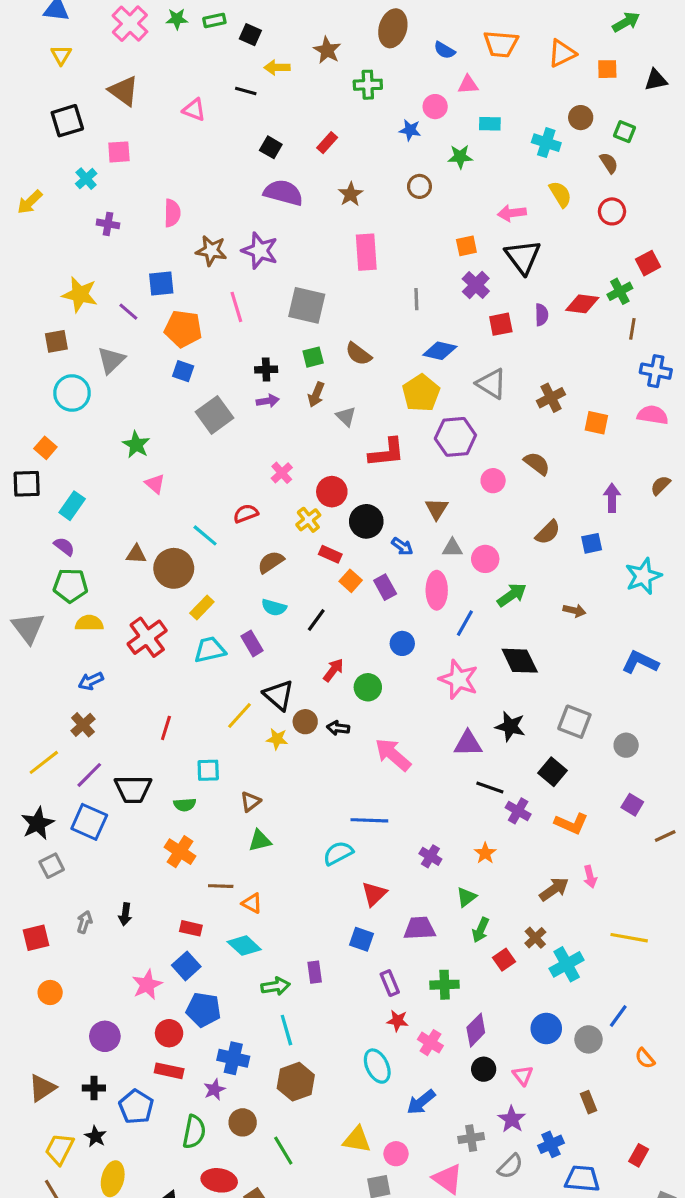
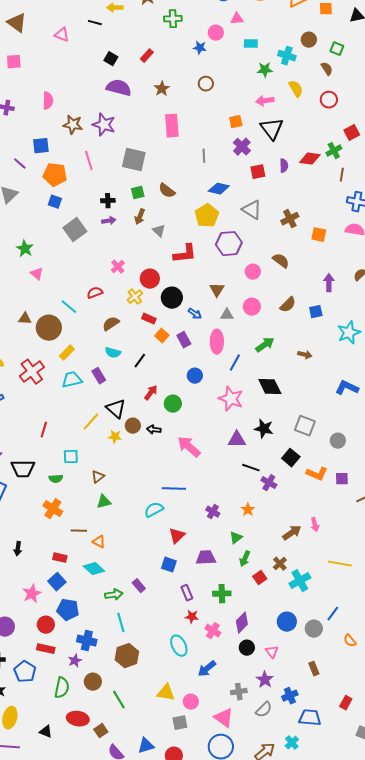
green star: (460, 157) -> (265, 70), moved
pink circle: (485, 559) -> (252, 307), moved
purple square: (632, 805) -> (342, 479), turned -32
orange L-shape: (571, 823) -> (317, 474), moved
purple rectangle: (315, 972) -> (139, 586), turned -32

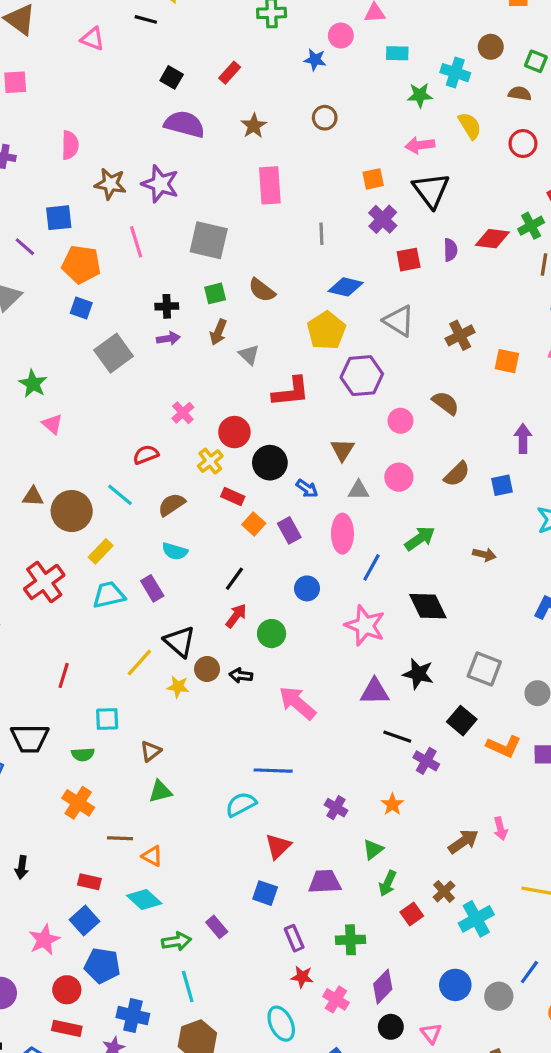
brown semicircle: (327, 69) -> (520, 94), turned -48
cyan line: (69, 307) -> (120, 495), moved
black line: (140, 361) -> (234, 579), moved

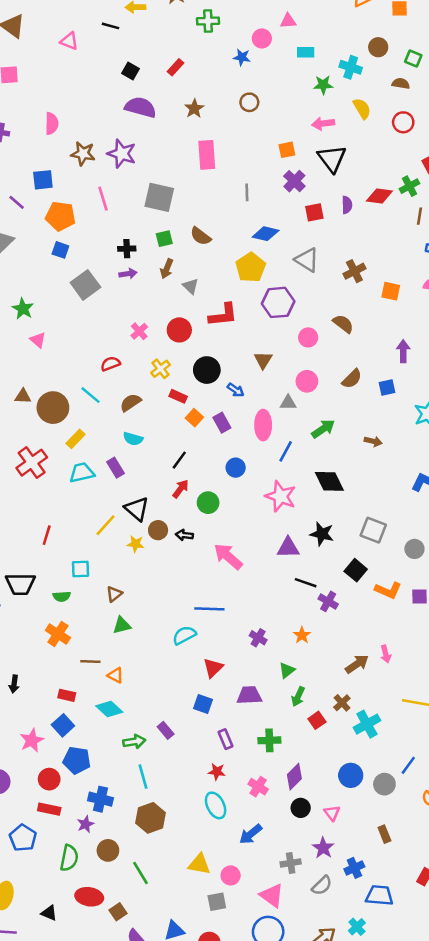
red circle: (234, 432) -> (179, 330), moved
gray triangle: (359, 490) -> (288, 403), moved
red star: (302, 977) -> (217, 772), moved

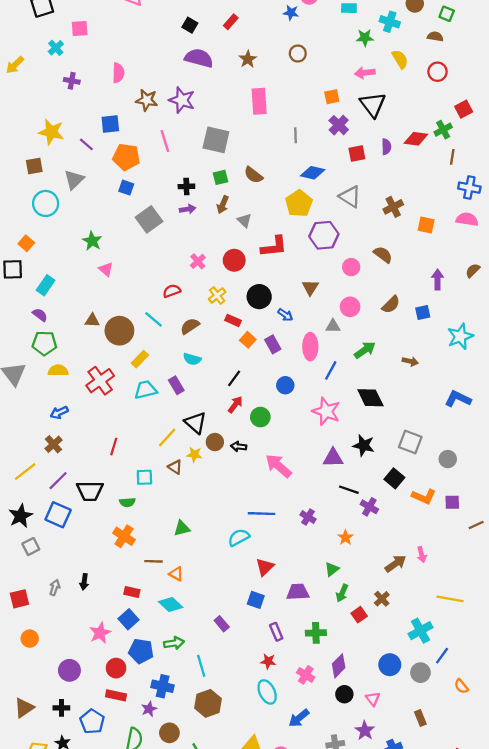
brown triangle: (114, 594) -> (175, 467), moved, turned -49
purple cross: (258, 638) -> (308, 517), moved
cyan cross: (367, 724) -> (420, 631), moved
green arrow: (134, 742) -> (174, 643), moved

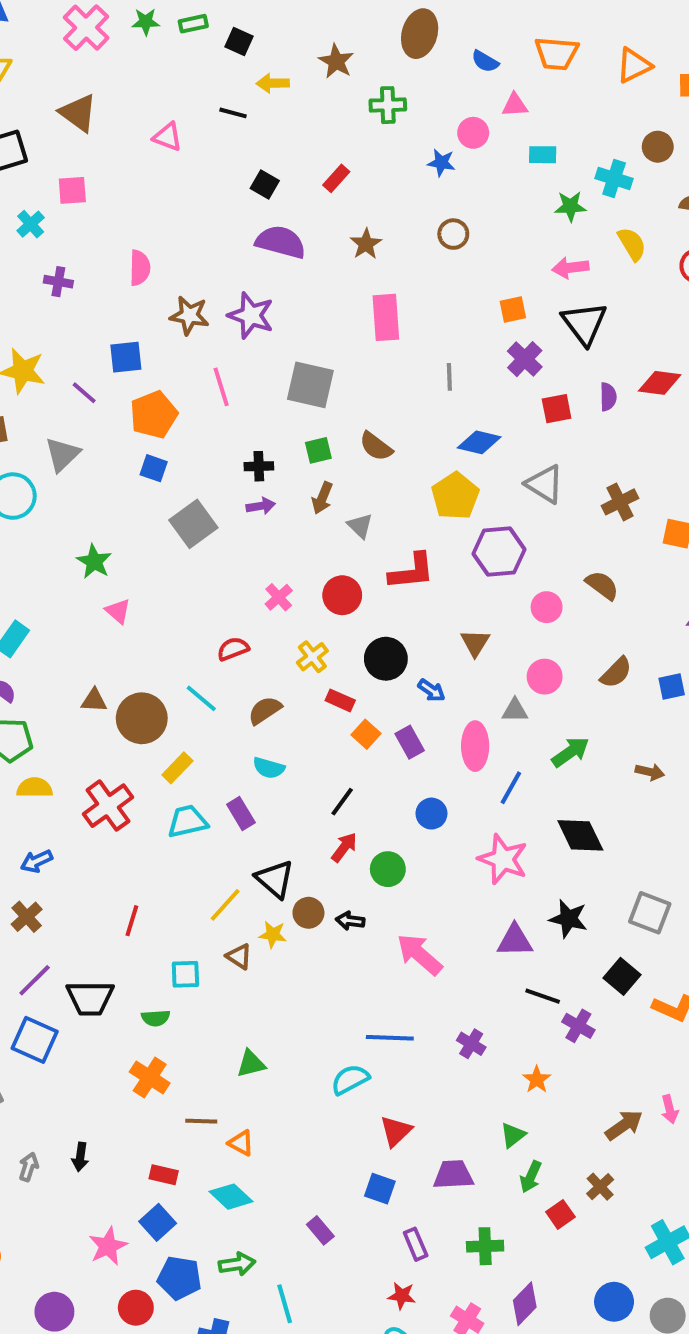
orange pentagon: (126, 157) -> (154, 415), turned -30

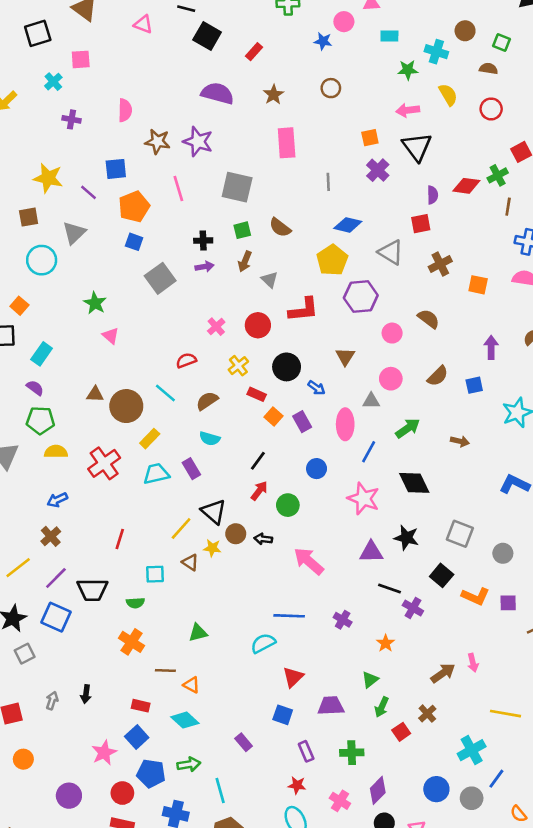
black square: (265, 184) -> (207, 36), moved, size x1.5
red square: (557, 409) -> (421, 224), moved

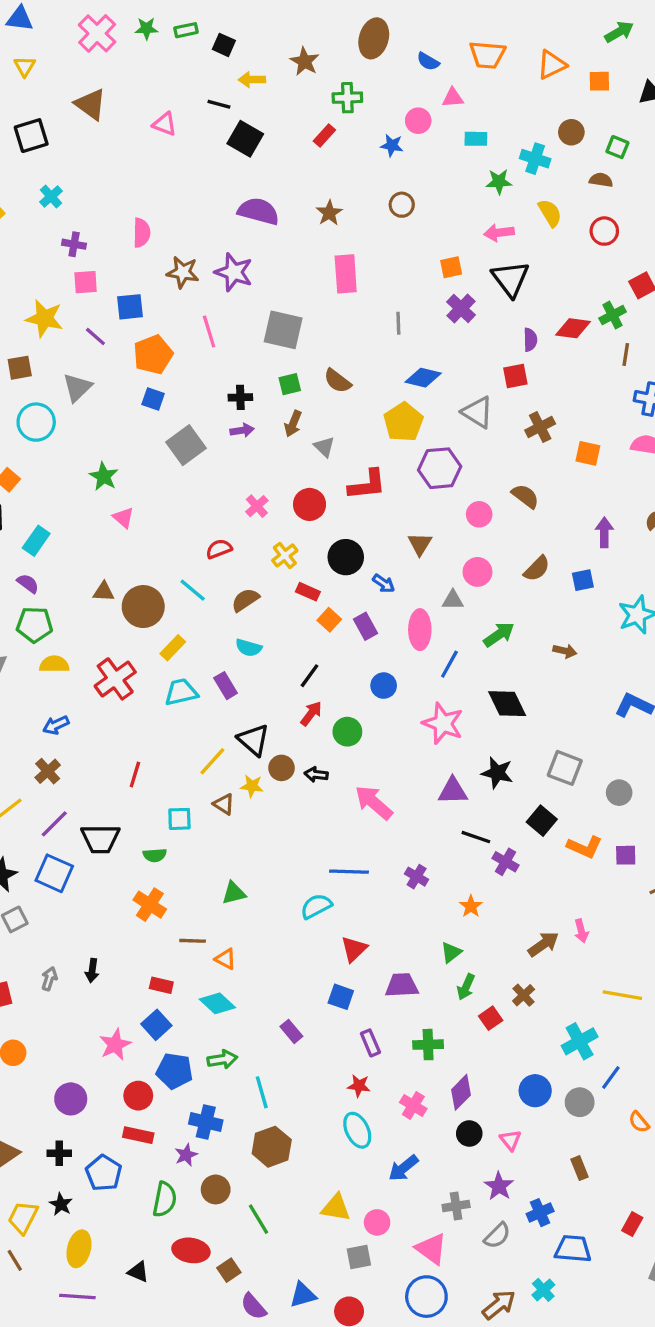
red rectangle: (254, 52) -> (324, 136), moved
pink square: (81, 59) -> (86, 282), moved

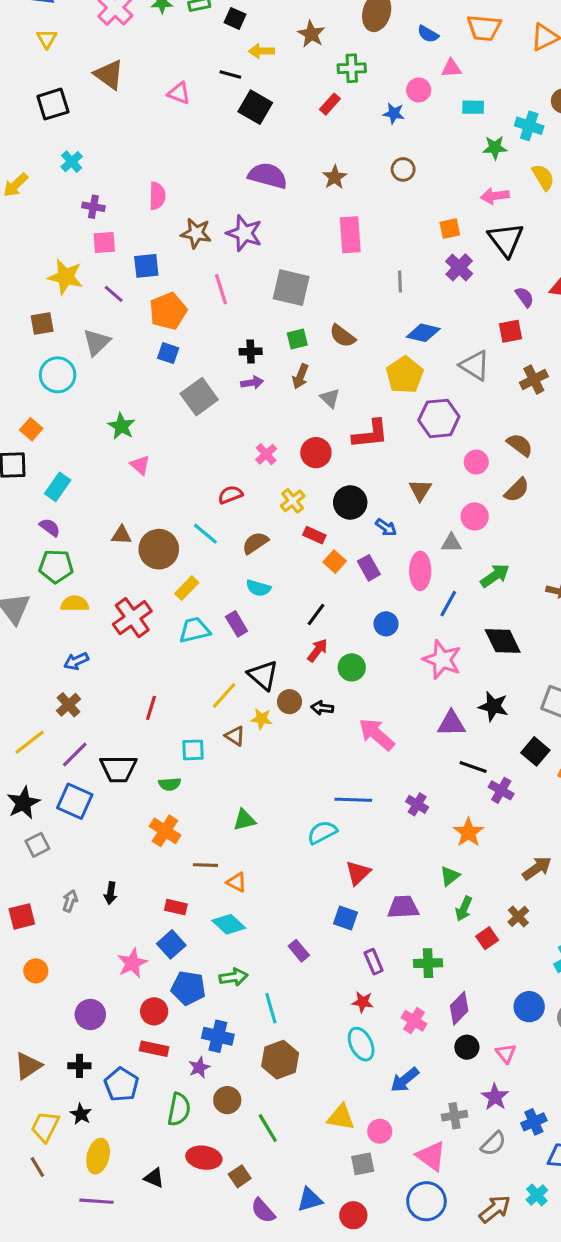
purple semicircle: (530, 340) -> (524, 297), turned -35
brown semicircle: (537, 569) -> (517, 490), moved
orange star: (471, 906) -> (468, 832), size x1.4

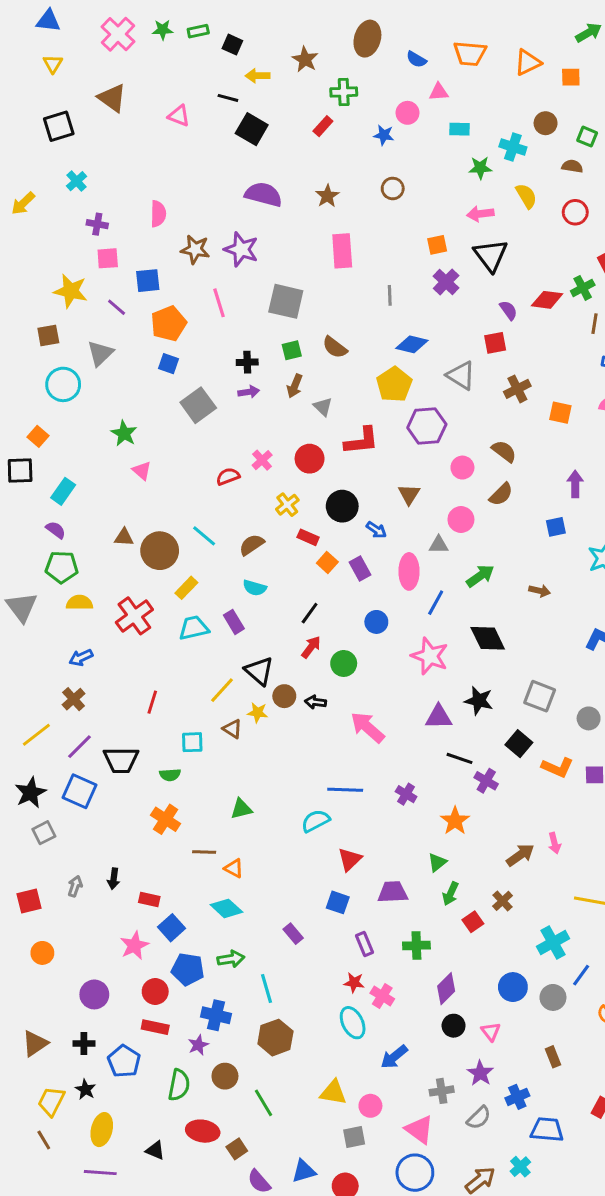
red semicircle: (230, 495) -> (228, 476), moved
red rectangle: (176, 907) -> (149, 899), moved
pink cross: (414, 1021) -> (382, 996), moved

